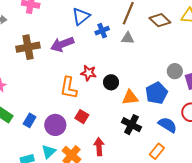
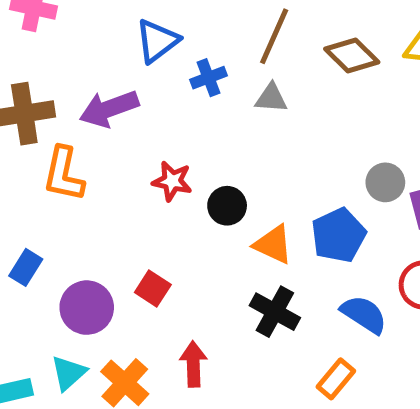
orange L-shape: (69, 88) -> (64, 174), moved
orange triangle: (130, 97) -> (273, 245), turned 30
blue rectangle: (30, 120) -> (26, 267), moved

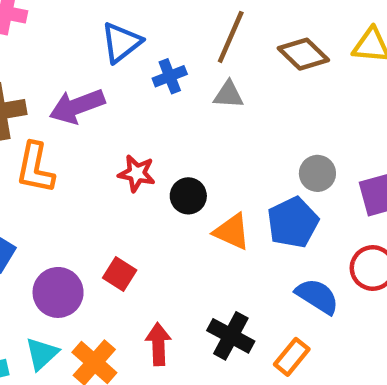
gray circle: (385, 182) -> (317, 173), moved
black cross: (275, 312) -> (231, 336), moved

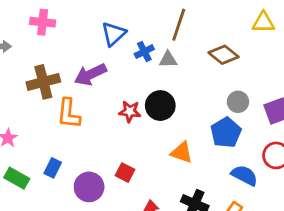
brown diamond: (303, 54) -> (224, 55), moved
gray triangle: (229, 95) -> (168, 60), moved
black circle: (188, 196) -> (160, 106), moved, size x1.4
orange triangle: (232, 232) -> (182, 152), moved

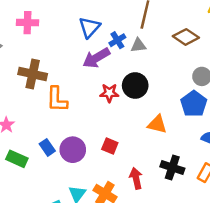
purple arrow: (90, 74) -> (96, 58), moved
brown cross: (43, 82) -> (33, 74), turned 32
blue rectangle: (53, 168) -> (47, 147), turned -56
purple circle: (89, 187) -> (73, 150), moved

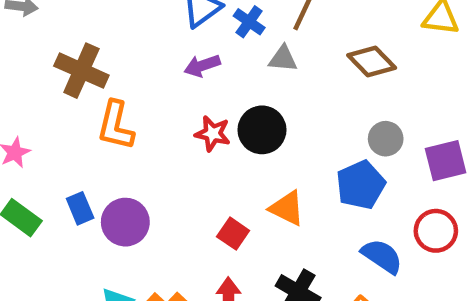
blue cross: (117, 40) -> (249, 22), moved, turned -35
purple arrow: (96, 58) -> (202, 66), size x0.7
red square: (110, 146) -> (233, 234), moved

